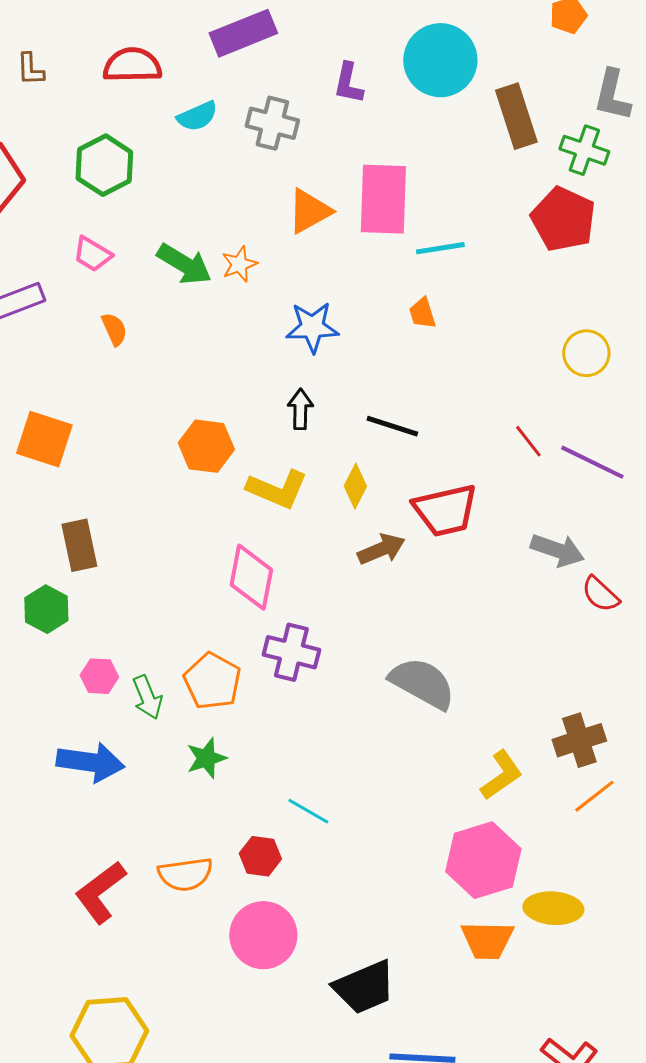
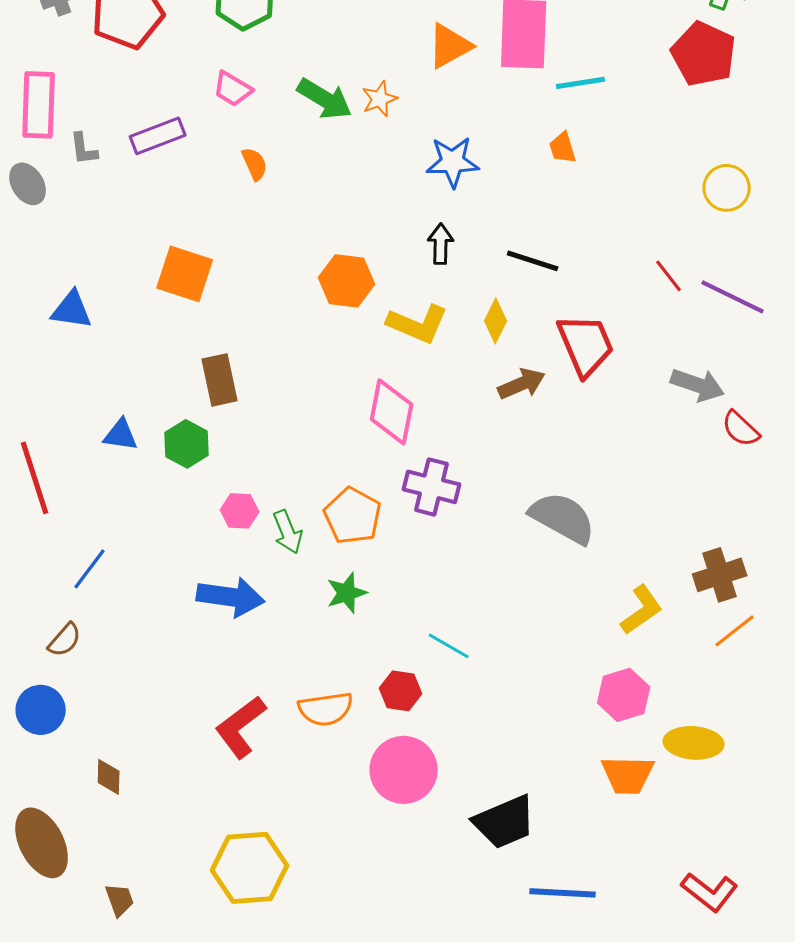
red trapezoid: (445, 510) -> (586, 345), turned -100
pink hexagon: (483, 860) -> (624, 695), size x0.7

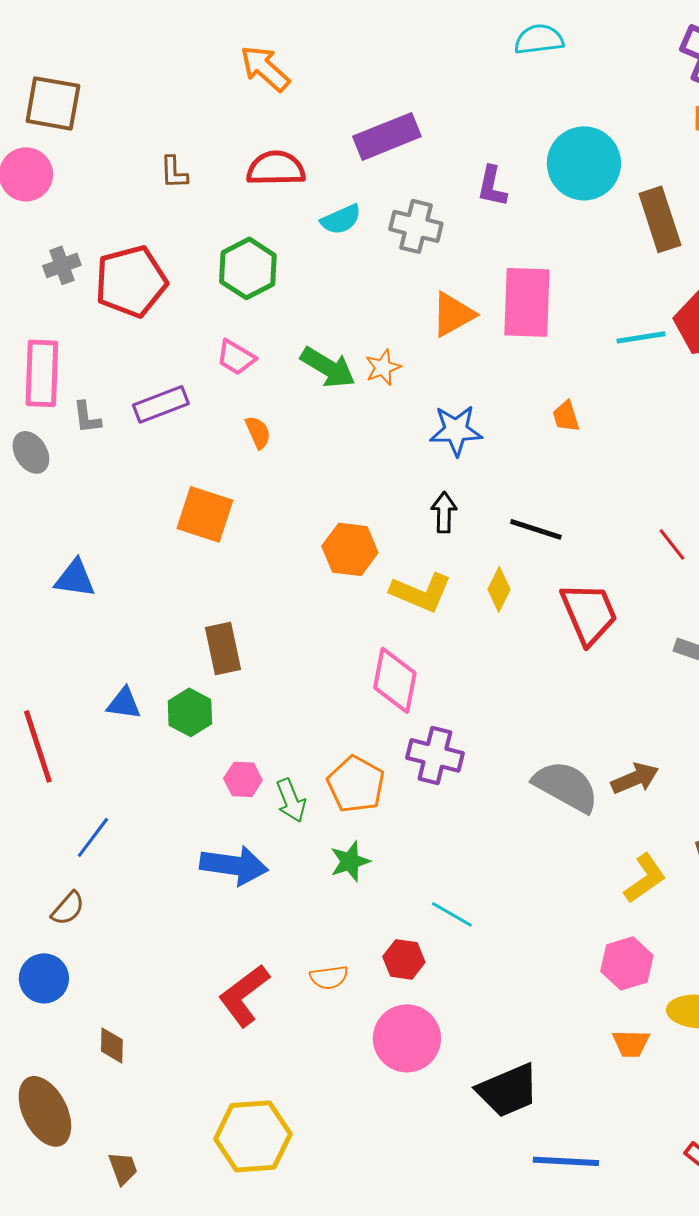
cyan line: (581, 83) -> (641, 337), moved
orange square: (185, 274) -> (205, 514), moved
brown arrow: (522, 384) -> (635, 778), moved
orange semicircle: (326, 709) -> (329, 977), size x0.7
orange trapezoid: (628, 775) -> (631, 1043), size x0.7

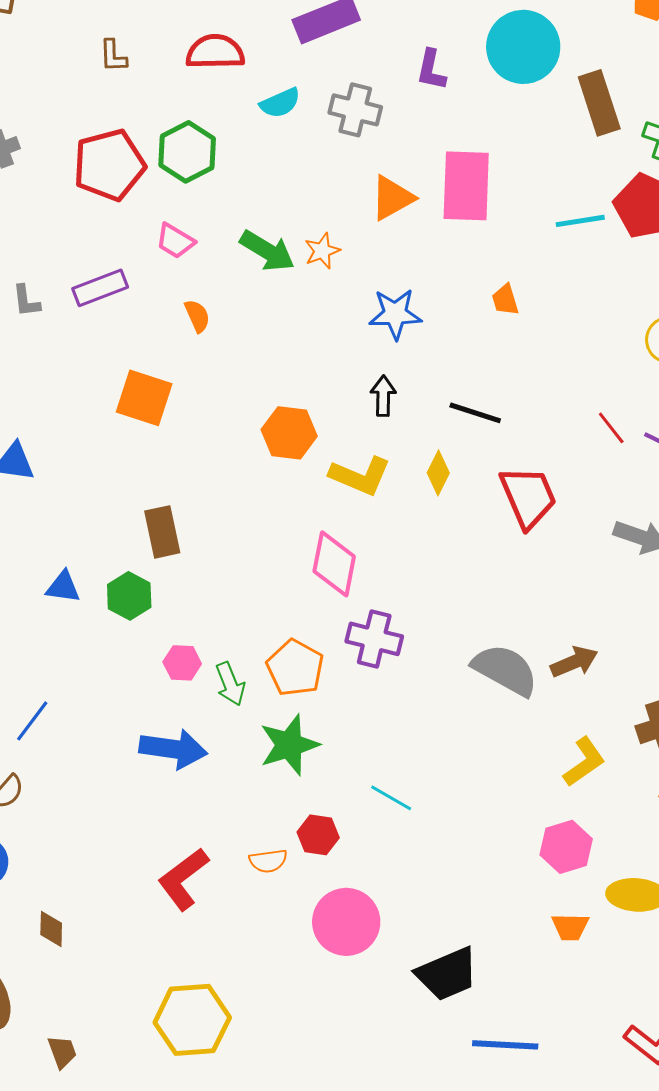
red pentagon: (131, 281) -> (109, 165), moved
green star: (350, 861) -> (289, 745), size x1.5
red hexagon: (404, 959) -> (318, 835), moved

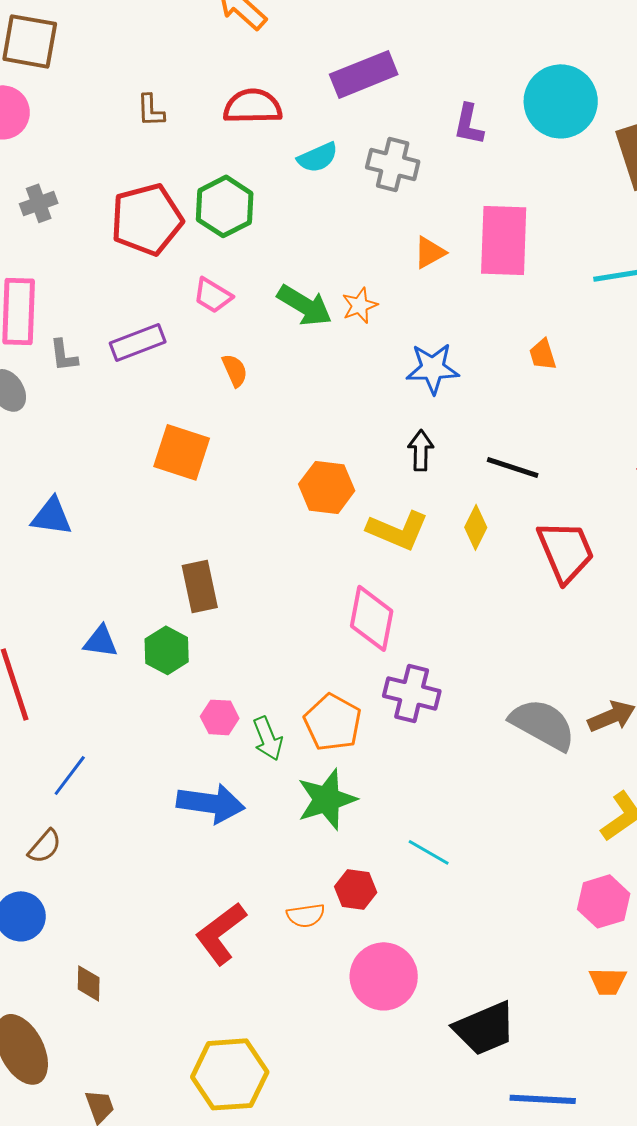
orange triangle: (392, 198) -> (430, 252), size x0.7

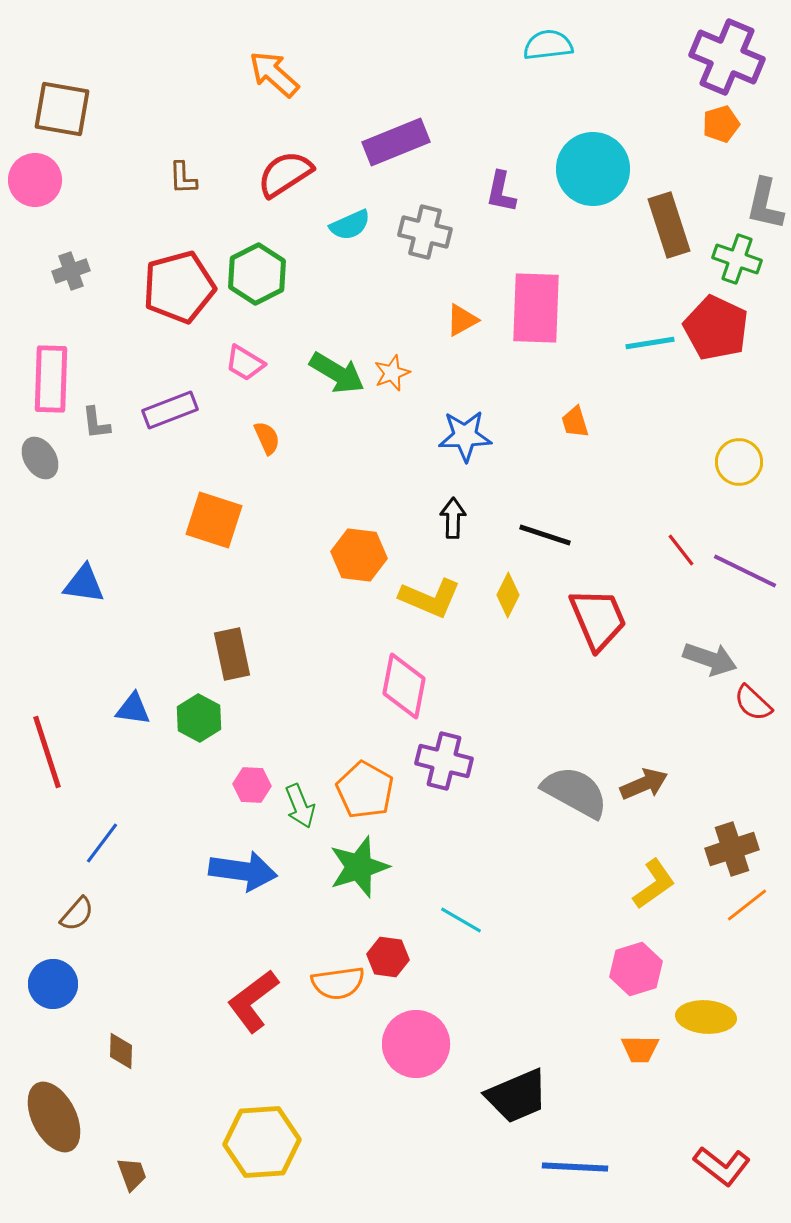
red semicircle: (253, 106) -> (285, 174), turned -32
orange semicircle: (306, 915) -> (338, 983), size x1.4

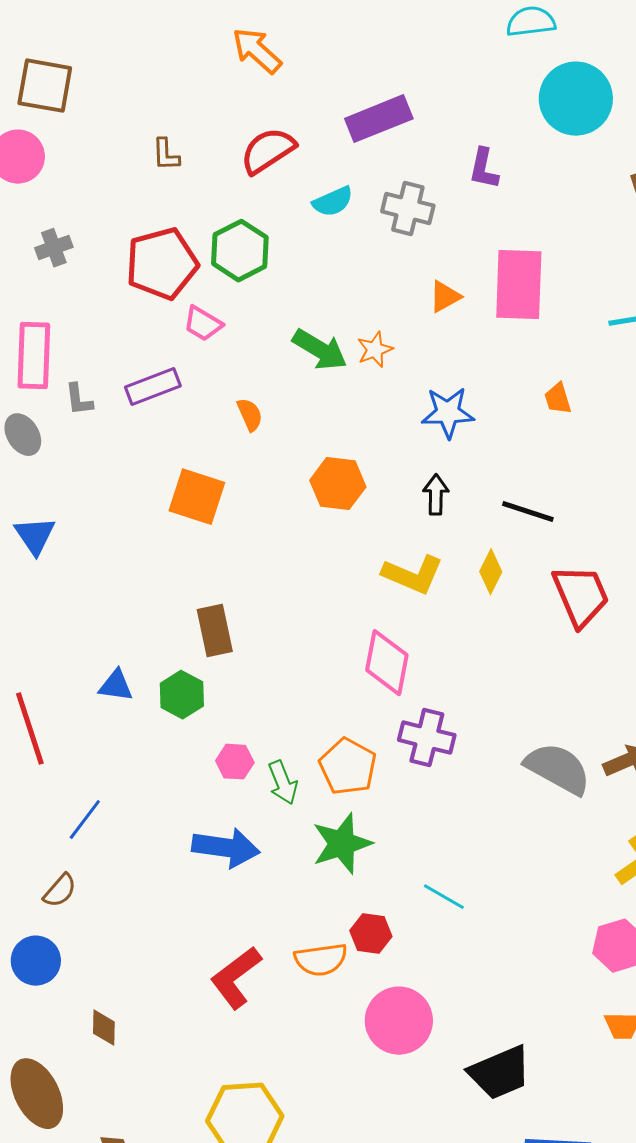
cyan circle: (593, 169) -> (576, 99), moved
pink trapezoid: (245, 363) -> (203, 324), moved
orange hexagon: (359, 555) -> (338, 484), moved
blue triangle: (84, 584) -> (35, 536), moved, turned 48

